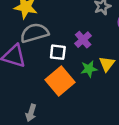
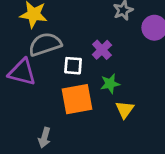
yellow triangle: (107, 64) -> (125, 110), moved
orange square: (60, 81) -> (77, 99), turned 32

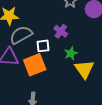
orange square: (77, 99) -> (35, 65), moved
yellow triangle: (125, 110) -> (84, 69), size x1.5

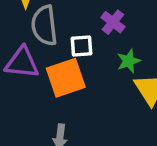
gray semicircle: (21, 35) -> (44, 25), turned -70

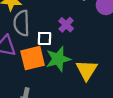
green star: (129, 61) -> (58, 59), moved, size x1.6

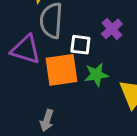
green star: (58, 59) -> (96, 75), size x0.7

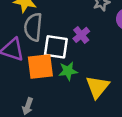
white square: (80, 45) -> (56, 47), size x1.5

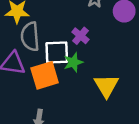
green star: (68, 71) -> (73, 62), moved

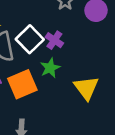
white square: (57, 52) -> (30, 39), moved, turned -36

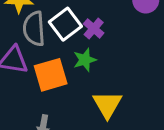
yellow triangle: (86, 88) -> (107, 104), moved

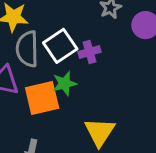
purple cross: (94, 28) -> (90, 52), turned 30
green star: (85, 60) -> (65, 84), moved

